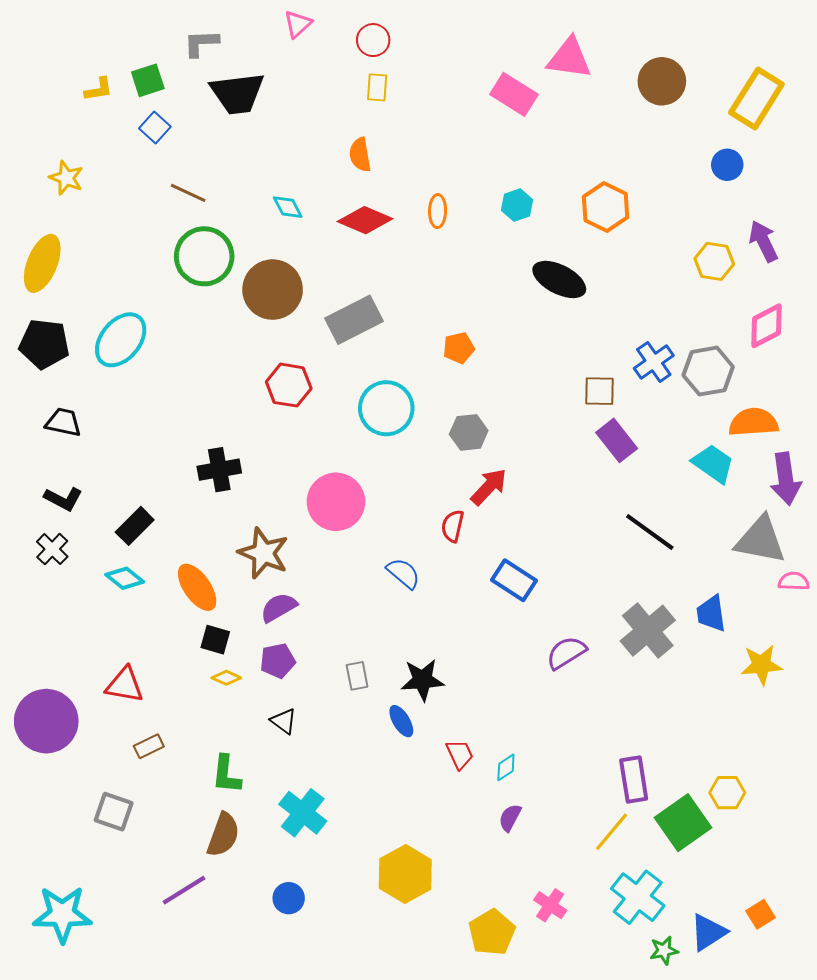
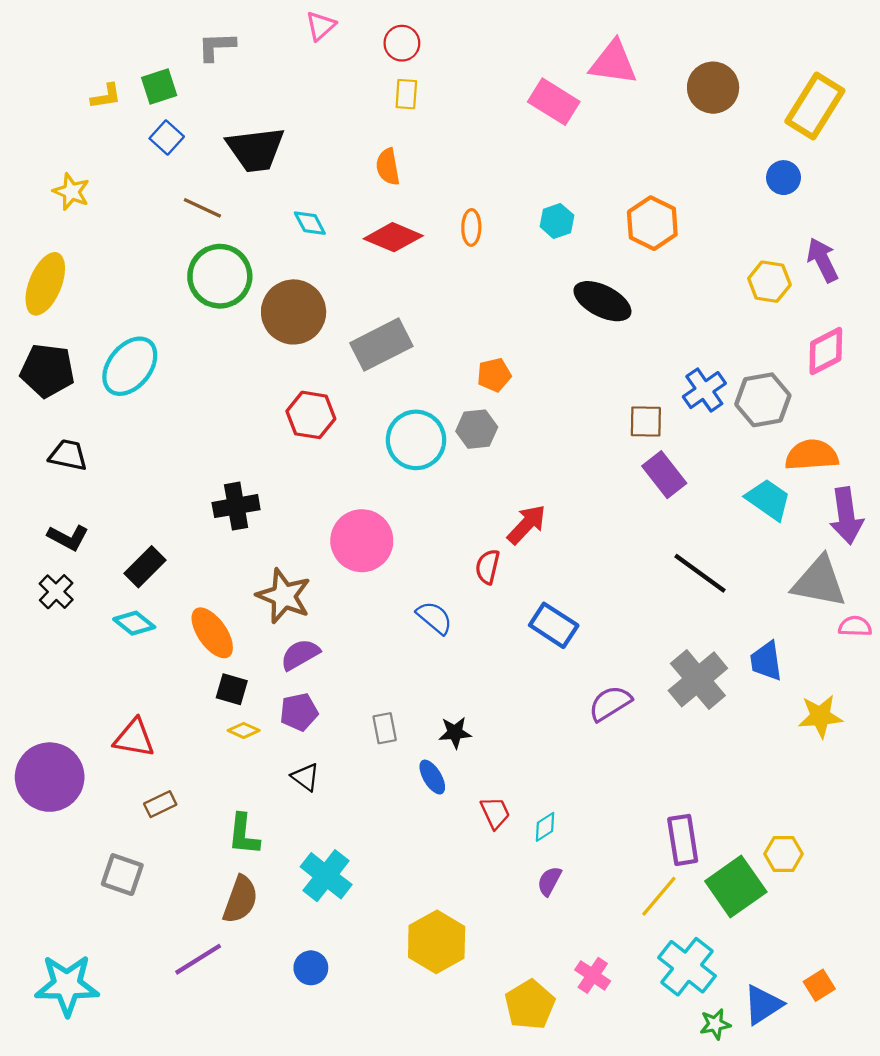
black trapezoid: (237, 93) -> (256, 149), moved
gray hexagon: (469, 432) -> (477, 429), moved
black star: (422, 680) -> (455, 733), size x0.7

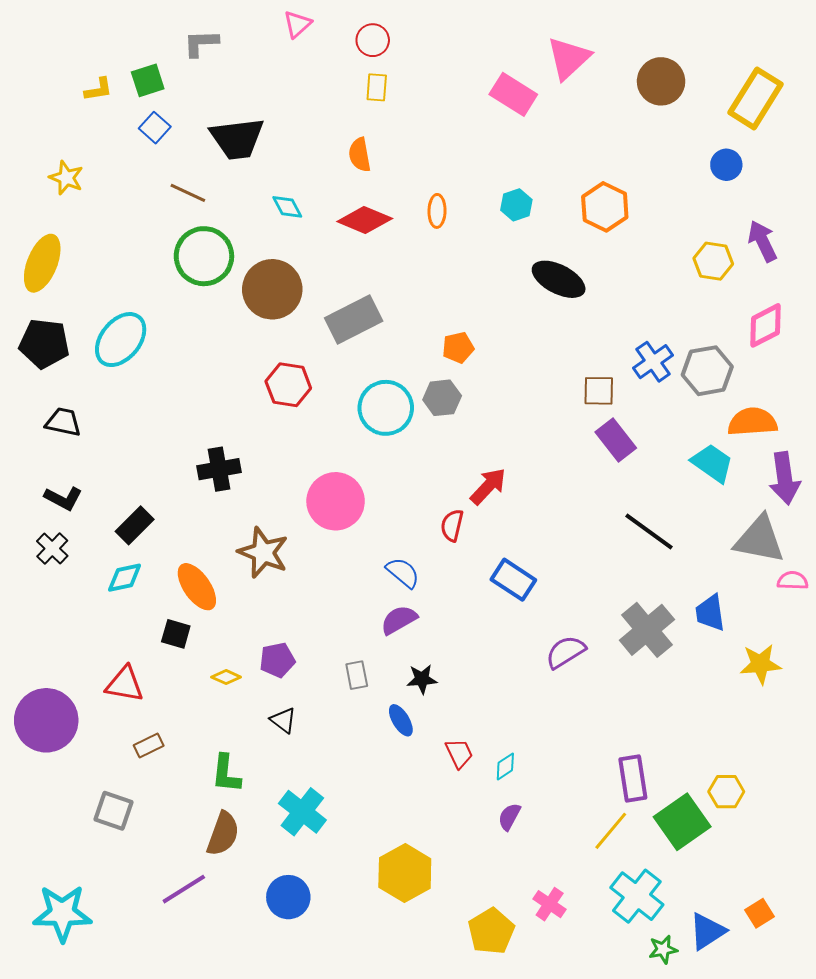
pink triangle: (613, 63) -> (569, 58), turned -51
cyan diamond: (134, 623) -> (125, 578), turned -51
purple semicircle: (300, 655) -> (399, 620), moved
black square: (232, 689) -> (176, 634), moved
blue circle: (311, 968) -> (288, 897), size x1.4

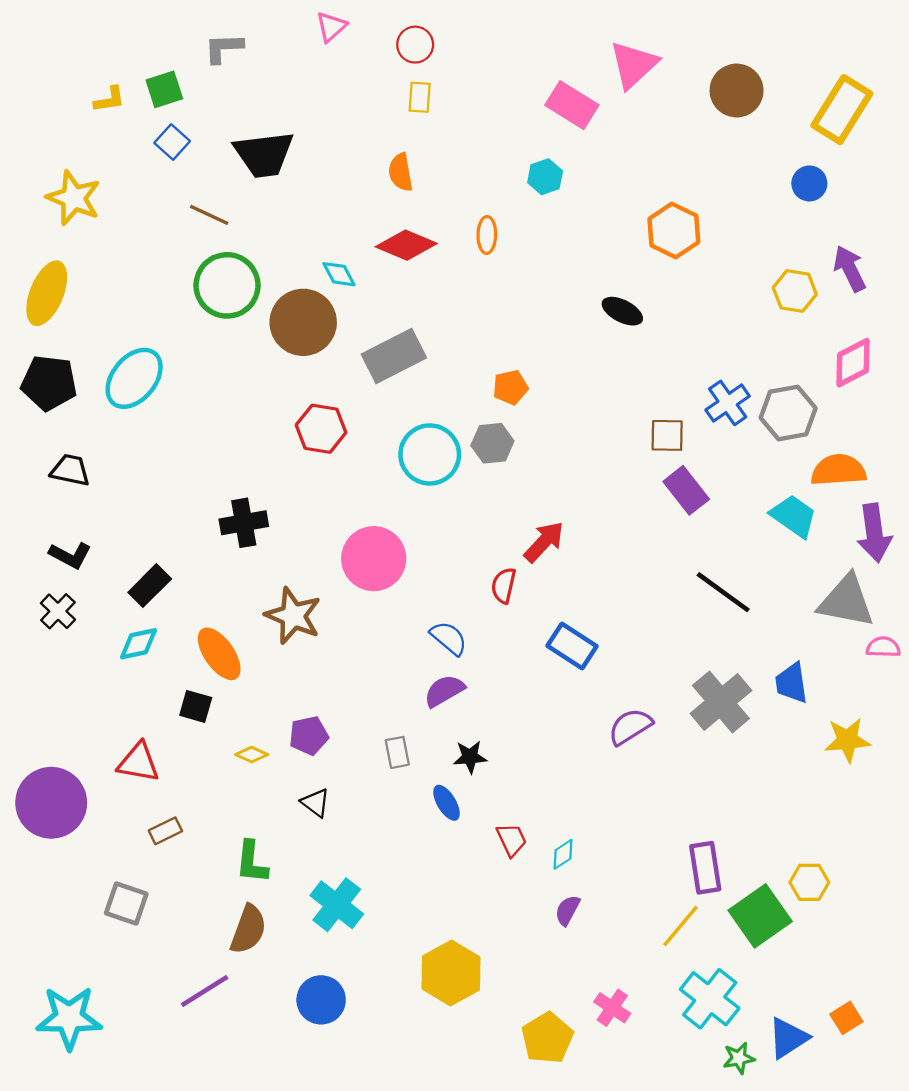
yellow star: (66, 178) -> (74, 198), size x1.4
cyan hexagon: (516, 205) -> (545, 177), moved
cyan diamond: (287, 207) -> (339, 274), moved
black ellipse: (559, 279) -> (622, 311), size x0.7

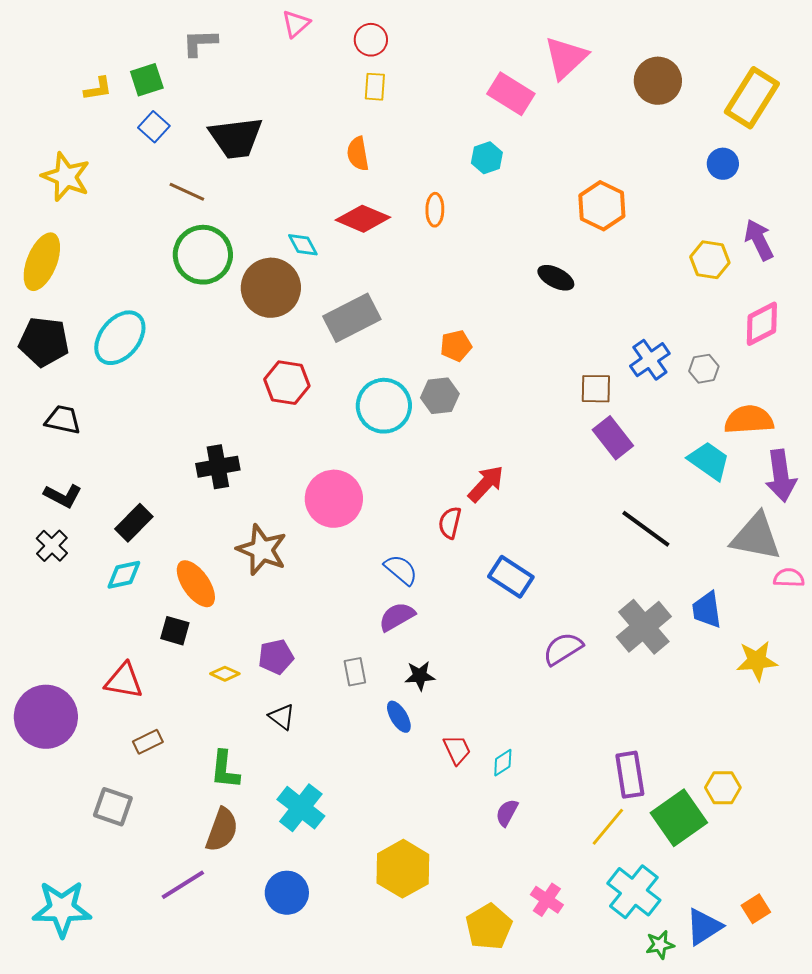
gray hexagon: (788, 413) -> (704, 369), size x0.6

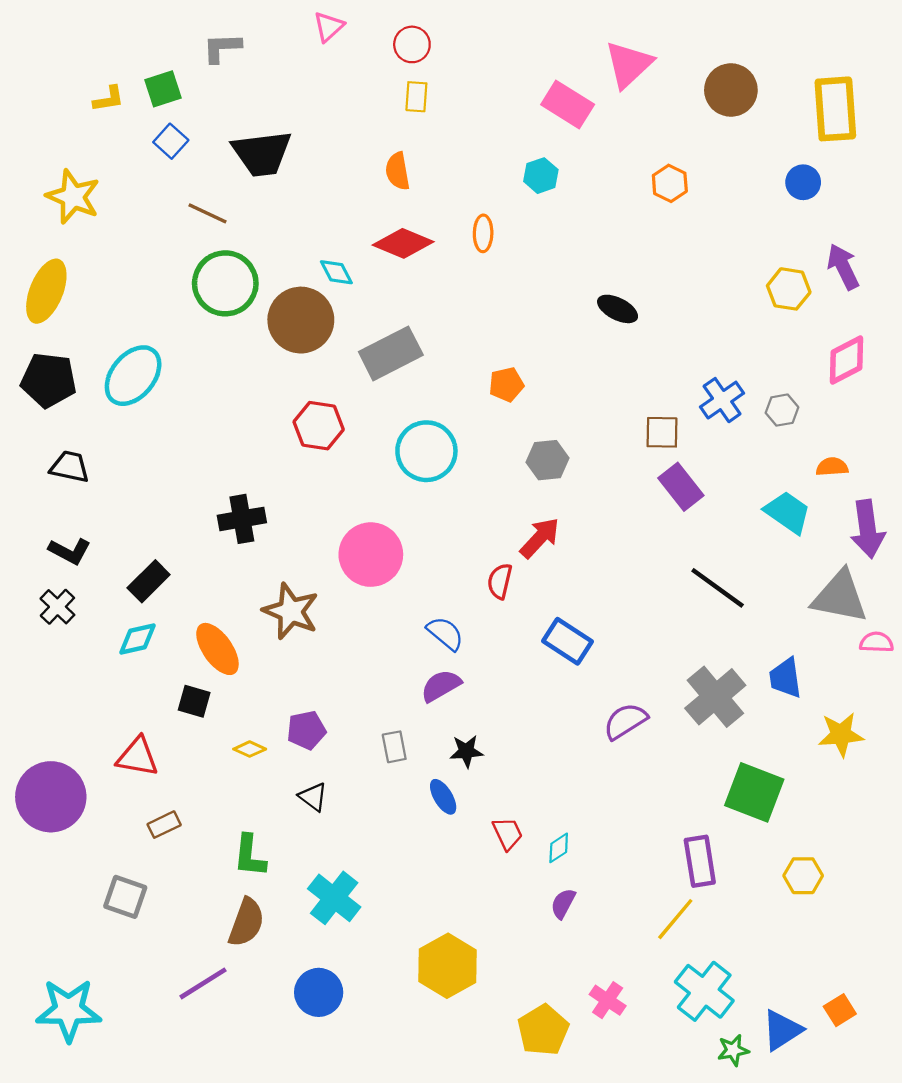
yellow rectangle: (752, 98) -> (835, 109), turned -36
orange hexagon: (602, 206) -> (670, 183), moved, size x0.7
gray hexagon: (440, 396) -> (548, 460), moved
orange semicircle: (749, 420) -> (832, 467), size x0.6
green square: (679, 818) -> (754, 792), moved, turned -34

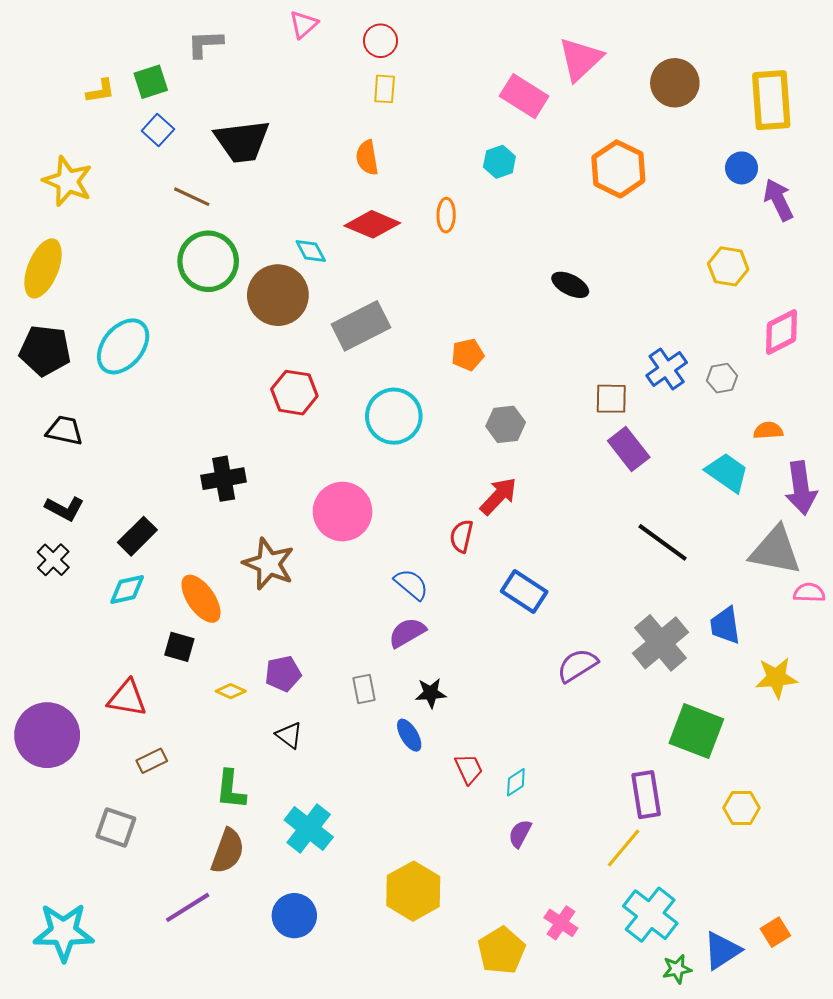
orange hexagon: (670, 183) -> (618, 169), size x1.6
purple arrow: (843, 267) -> (778, 200), moved

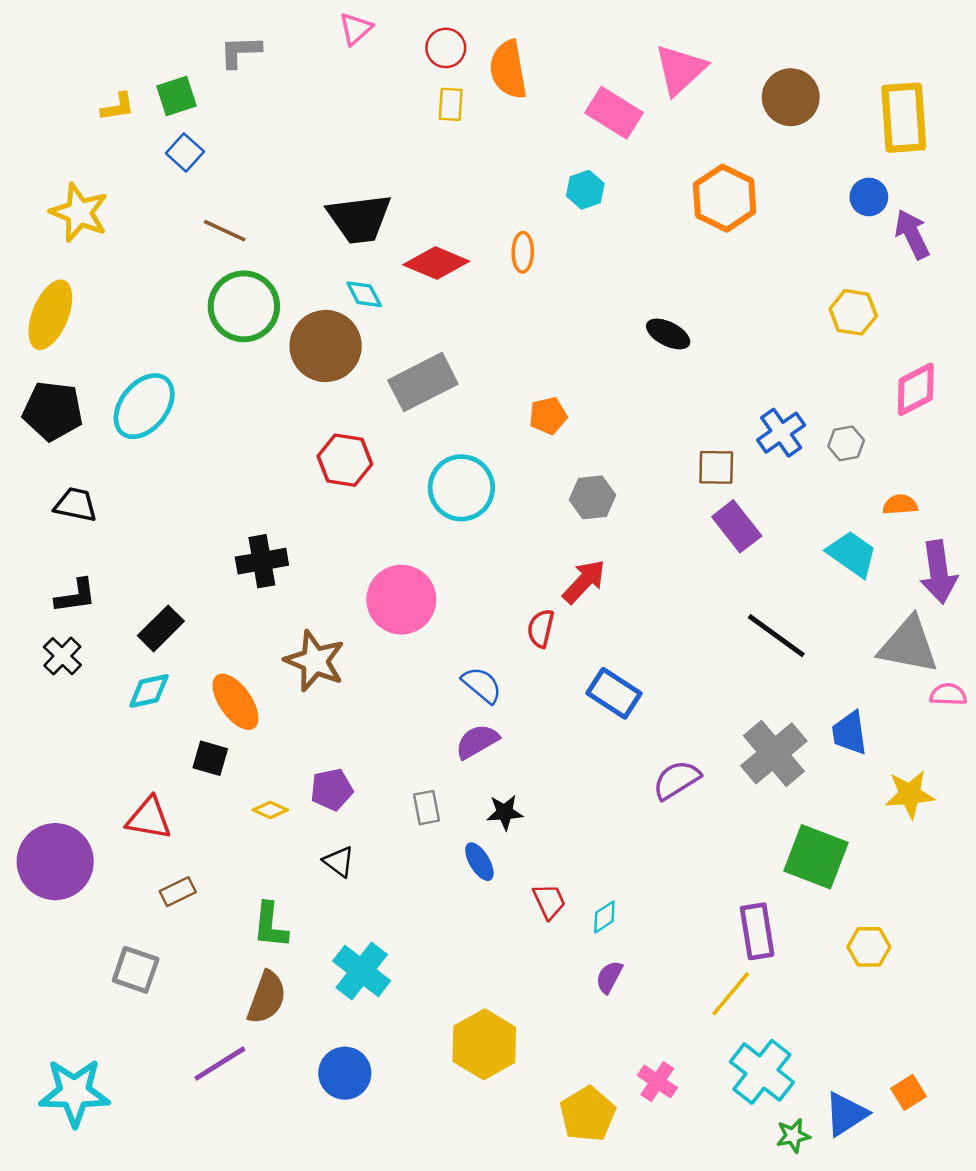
black trapezoid: (242, 141) -> (359, 219), moved
orange semicircle: (367, 158) -> (508, 70), moved, size x1.4
black L-shape: (65, 508) -> (76, 596), turned -36

